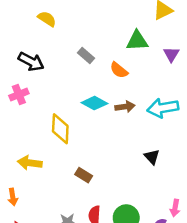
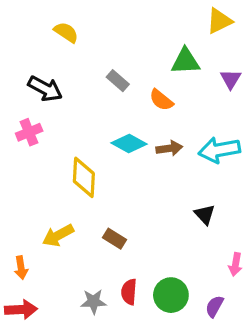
yellow arrow: (30, 163) -> (58, 235), moved, turned -35
pink arrow: (175, 208) -> (235, 264), moved

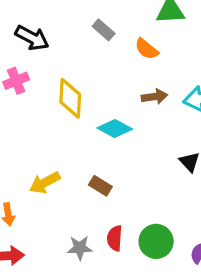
cyan diamond: (129, 144) -> (115, 128), moved
yellow diamond: (84, 177) -> (70, 98), moved

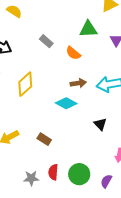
yellow diamond: (70, 98) -> (25, 84), turned 45
cyan diamond: (115, 128) -> (66, 103), moved

